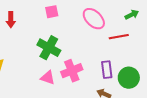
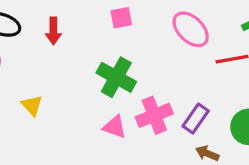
purple rectangle: (107, 70) -> (196, 119), moved, turned 42

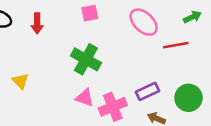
pink cross: (154, 115) -> (113, 107), moved
purple rectangle: (196, 119) -> (147, 91), turned 30

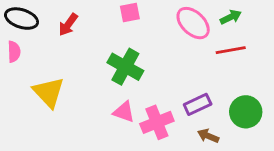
green arrow: (192, 17) -> (231, 17), moved
red arrow: (37, 23) -> (68, 25), turned 36
yellow triangle: (20, 81) -> (49, 92), size x1.6

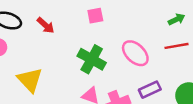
pink ellipse: (193, 23) -> (135, 53), moved
red arrow: (68, 25) -> (46, 25), turned -84

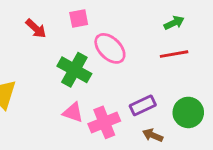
red arrow: (46, 25) -> (36, 28), moved
pink ellipse: (135, 53) -> (110, 48), moved

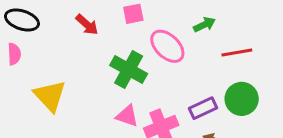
green arrow: (174, 23) -> (204, 25), moved
green circle: (188, 112) -> (242, 99), moved

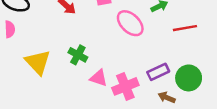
green cross: (129, 69) -> (78, 55), moved, size x0.7
green circle: (242, 99) -> (189, 78), moved

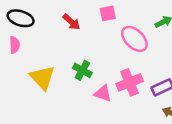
pink cross: (125, 86) -> (130, 82), moved

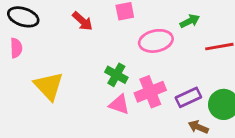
pink ellipse: (134, 39) -> (156, 41), turned -56
green cross: (82, 70) -> (116, 75), moved

